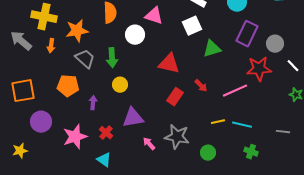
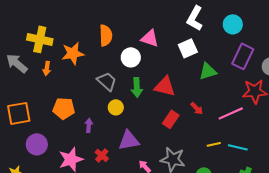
green arrow: (112, 58) -> (137, 87), moved
gray trapezoid: (85, 59) -> (107, 81), moved

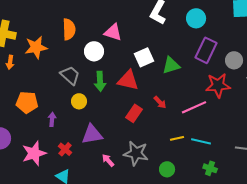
white square: (188, 48) -> (144, 57), moved

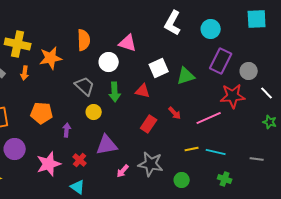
red triangle: (128, 80) -> (143, 91), size x0.7
pink arrow: (108, 160) -> (123, 171), turned -96

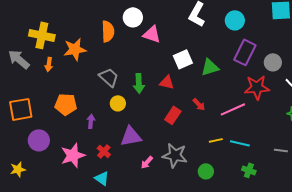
white circle: (109, 62) -> (133, 17), moved

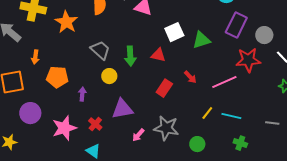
orange star: (75, 49) -> (66, 22), turned -30
orange arrow: (49, 64) -> (35, 57), moved
yellow line: (216, 140) -> (207, 113), turned -40

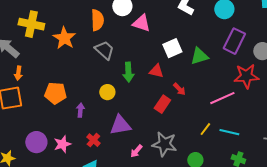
gray trapezoid: (100, 50) -> (104, 50), moved
orange arrow: (35, 57) -> (18, 73), moved
red arrow: (190, 77) -> (179, 89), moved
purple circle: (30, 113) -> (36, 142), moved
pink star: (64, 128) -> (62, 144), size x0.7

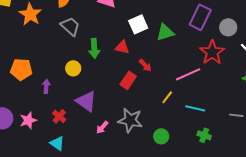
red star: (246, 76) -> (212, 52), turned -30
purple triangle: (120, 125) -> (86, 101), turned 45
yellow line: (205, 129) -> (167, 97), moved

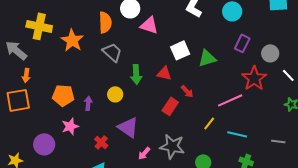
purple rectangle: (200, 17) -> (242, 43), size x0.7
purple arrow: (46, 86) -> (88, 103), moved
pink star: (28, 120) -> (70, 126), moved

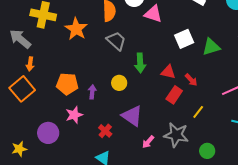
red triangle: (164, 73) -> (168, 72), moved
orange square: (18, 100) -> (22, 89), turned -30
yellow line: (209, 123) -> (198, 112), moved

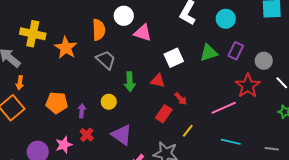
green triangle: (211, 47) -> (209, 53), moved
red triangle: (168, 72) -> (158, 81), moved
pink star: (74, 115) -> (64, 145), moved
red cross: (105, 131) -> (87, 135), moved

